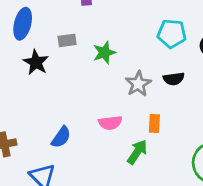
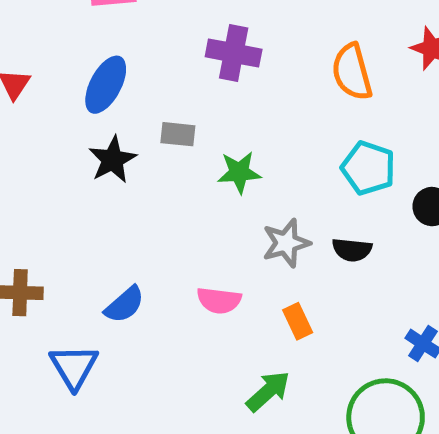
orange rectangle: (154, 123) -> (298, 321), turned -42
green arrow: (137, 152) -> (268, 391), moved

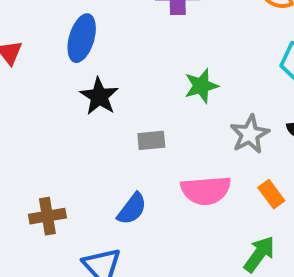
gray rectangle: (178, 134) -> (151, 140), moved
pink semicircle: (219, 300) -> (206, 190), size x1.4

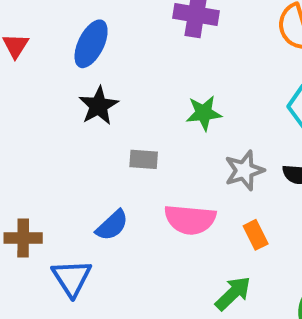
brown cross: (47, 216) -> (23, 238), moved

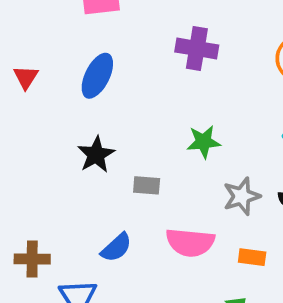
black star: (99, 106) -> (96, 155), moved
orange rectangle: (256, 235) -> (252, 257), turned -56

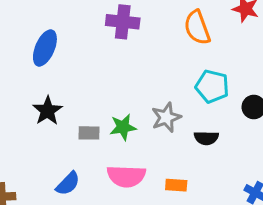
green star: (204, 142) -> (123, 127), moved
gray star: (242, 196) -> (166, 117), moved

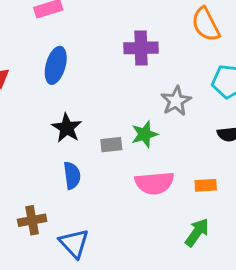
purple cross: (123, 22) -> (141, 48), moved
gray star: (166, 117) -> (176, 101), moved
blue semicircle: (68, 184) -> (72, 175), moved, turned -44

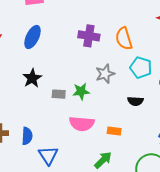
orange semicircle: (206, 24) -> (124, 39), moved
blue semicircle: (72, 175) -> (27, 136), moved
blue triangle: (74, 243) -> (48, 155), moved

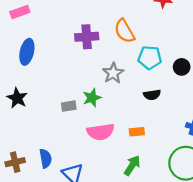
black star: (32, 78) -> (17, 98), moved

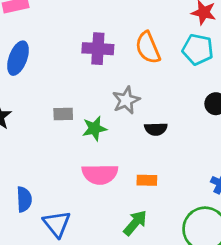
cyan pentagon: (150, 58) -> (198, 49), moved
black semicircle: (152, 95) -> (156, 129), moved
gray rectangle: (69, 106) -> (63, 114), moved

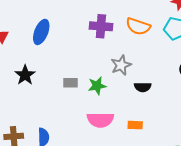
orange semicircle: (148, 48) -> (138, 26), turned -50
gray rectangle: (63, 114) -> (71, 83), moved

